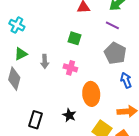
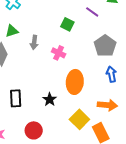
purple line: (112, 25) -> (92, 12), moved
black rectangle: (36, 120) -> (16, 98), turned -30

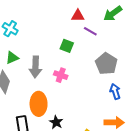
gray arrow: (34, 42) -> (35, 67), size x1.5
orange ellipse: (75, 82) -> (39, 104), moved

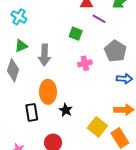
pink cross: (61, 75) -> (85, 63), moved, turned -32
blue arrow: (115, 91) -> (125, 79), turned 112

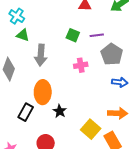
purple line: (99, 19) -> (97, 35), moved, turned -40
green triangle: (21, 46) -> (23, 35), moved, turned 40
black rectangle: (32, 112) -> (26, 112), turned 36

